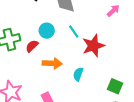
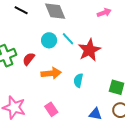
pink arrow: (113, 11) -> (104, 13), turned 32
cyan circle: (47, 31) -> (49, 40), moved

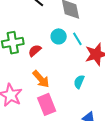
orange arrow: (51, 73) -> (41, 79), moved, turned 42
pink rectangle: (51, 109) -> (47, 104), size x1.5

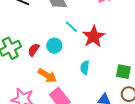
cyan circle: (59, 36) -> (54, 46), moved

